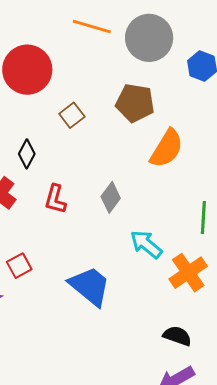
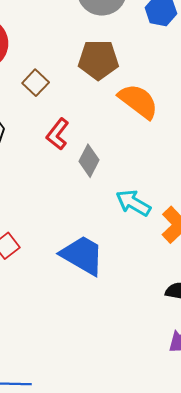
orange semicircle: (167, 149) -> (138, 101), turned -75
red L-shape: (55, 199) -> (58, 134), moved, turned 32

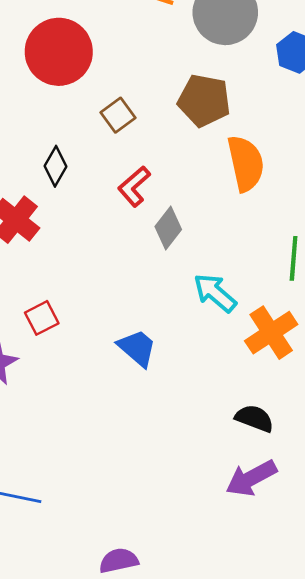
orange semicircle: (138, 101) -> (246, 163), turned 30
blue trapezoid: (82, 255) -> (137, 348), size x0.7

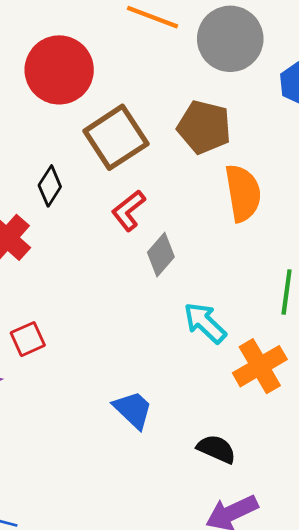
brown square: (118, 115) -> (116, 137), size x1.8
blue trapezoid: (137, 348) -> (133, 410), moved
black semicircle: (254, 418) -> (216, 449), moved

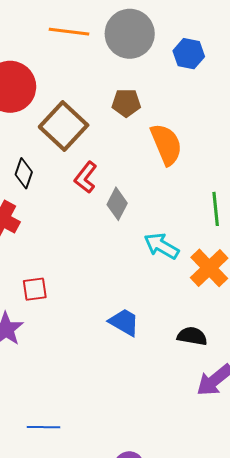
brown pentagon: (204, 127) -> (126, 103), size x0.7
red square: (28, 339) -> (35, 289), turned 30

